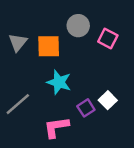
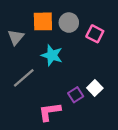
orange square: (49, 46) -> (43, 21), moved
cyan star: (59, 82) -> (52, 55), moved
gray line: (18, 104) -> (24, 78), moved

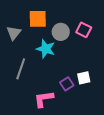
gray circle: (69, 23) -> (61, 32), moved
gray line: (24, 78) -> (21, 69), turned -30
white square: (95, 88) -> (84, 78), turned 32

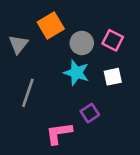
orange square: (38, 19) -> (51, 25), turned -30
cyan star: (46, 49) -> (76, 73), moved
white square: (84, 78) -> (113, 77), moved

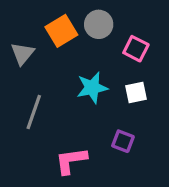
gray circle: (82, 43) -> (99, 24), moved
cyan star: (76, 73) -> (92, 88), turned -30
purple square: (90, 113) -> (123, 141), moved, turned -36

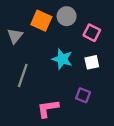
orange square: (61, 31) -> (41, 21), turned -35
cyan star: (92, 88) -> (62, 59), turned 30

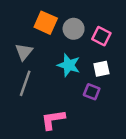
gray circle: (67, 16) -> (74, 29), moved
gray triangle: (15, 36) -> (24, 52), moved
purple square: (83, 95) -> (92, 92), moved

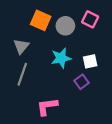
pink square: (101, 36) -> (90, 19), moved
cyan star: (69, 65) -> (61, 58), turned -30
purple square: (92, 92) -> (82, 82), turned 32

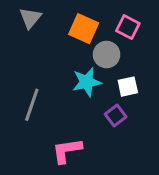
orange square: (41, 20) -> (84, 29), moved
gray circle: (65, 26) -> (107, 55), moved
gray triangle: (21, 46) -> (30, 18), moved

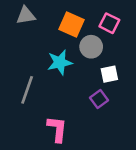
gray triangle: (30, 18) -> (26, 15), turned 42
cyan star: (87, 82) -> (60, 62), moved
pink L-shape: (67, 151) -> (57, 129), turned 104

